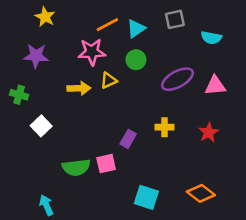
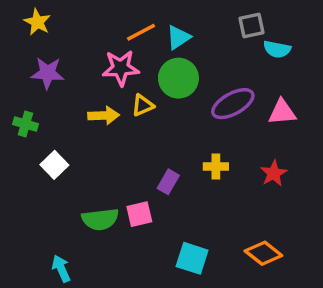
yellow star: (45, 17) -> (37, 22), moved
gray square: (175, 19) -> (252, 25), moved
green circle: (136, 60) -> (178, 78), size x1.5

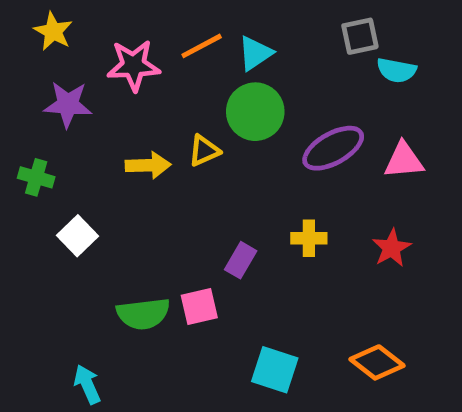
pink star: (121, 68) -> (134, 65), moved

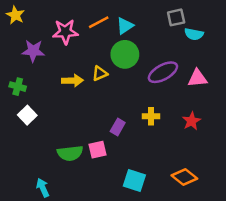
yellow star: (53, 31) -> (15, 15), moved
white square: (78, 236) -> (27, 115), moved

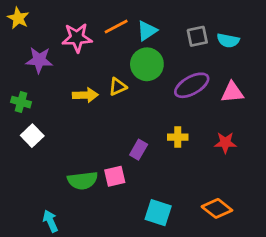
gray square: (176, 17) -> (197, 36), moved
red star: (192, 121) -> (225, 143), turned 30

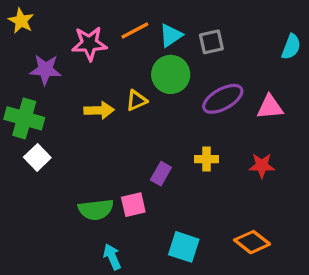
gray square: (197, 36) -> (211, 42), moved
cyan semicircle: (228, 40) -> (291, 47), moved, turned -80
green cross: (21, 102) -> (24, 118), size x1.6
cyan arrow: (50, 221) -> (112, 257), moved

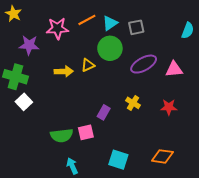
yellow cross: (207, 159) -> (133, 103), turned 32
orange diamond: (252, 242) -> (162, 156), turned -30

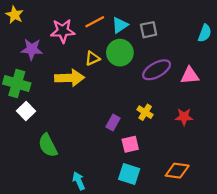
yellow triangle: (88, 65) -> (92, 58), moved
yellow arrow: (64, 71) -> (70, 78), size x1.4
pink square: (86, 132) -> (130, 144), moved
green semicircle: (62, 135) -> (48, 145), moved, turned 70

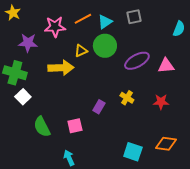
gray square: (149, 30) -> (134, 17), moved
pink square: (130, 144) -> (75, 126), moved
orange diamond: (177, 171) -> (166, 144), moved
cyan square: (129, 174) -> (133, 152), moved

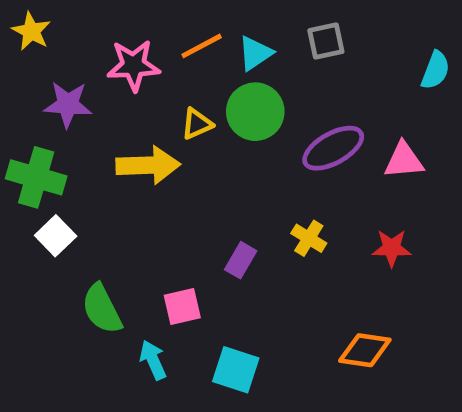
orange diamond: (166, 144) -> (365, 350), moved
cyan square: (133, 152) -> (236, 370), moved
cyan arrow: (69, 158) -> (153, 360), moved

